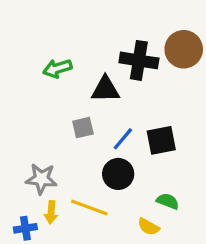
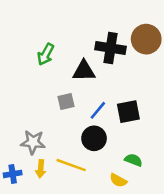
green arrow: (57, 68) -> (46, 54), turned -45
blue cross: (25, 228) -> (13, 174), moved

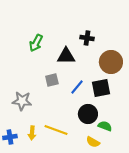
brown circle: (146, 39) -> (111, 62), moved
black cross: (111, 48) -> (87, 38), size x0.6
black circle: (94, 138) -> (88, 114), moved
gray star: (33, 142) -> (22, 101), moved

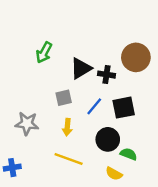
black cross: (87, 38) -> (107, 75), moved
black triangle: (66, 56) -> (81, 68), turned -30
brown circle: (111, 62) -> (136, 57), moved
yellow arrow: (32, 133) -> (67, 127), moved

